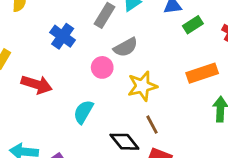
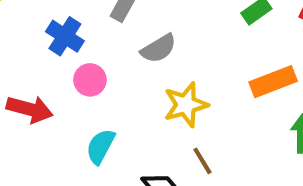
pink circle: (102, 67) -> (90, 80), moved

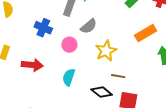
pink circle: (90, 80) -> (69, 45), moved
brown line: (202, 161) -> (118, 76), turned -40

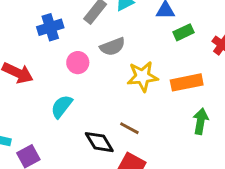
blue cross: (43, 28) -> (50, 27), turned 30
yellow star: (106, 51) -> (142, 76), moved

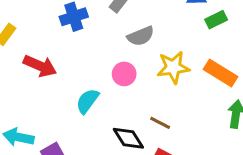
pink circle: (78, 63) -> (124, 74), moved
orange rectangle: (187, 82) -> (220, 73), turned 44

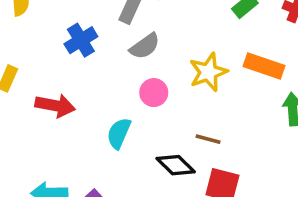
gray semicircle: (141, 36) -> (145, 46), moved

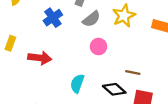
yellow star: (208, 72) -> (124, 16), moved
cyan semicircle: (119, 133) -> (77, 83), moved

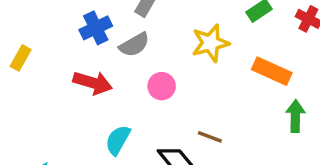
gray semicircle: (91, 19) -> (134, 45), moved
red arrow: (40, 58) -> (93, 83), moved

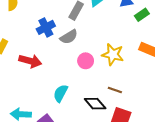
yellow star: (210, 43) -> (113, 55), moved, turned 30
red arrow: (93, 83) -> (30, 61), moved

